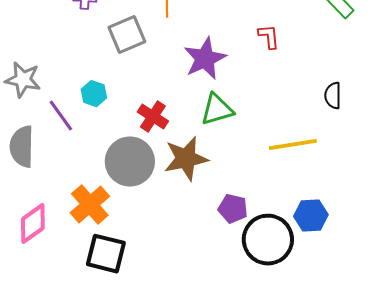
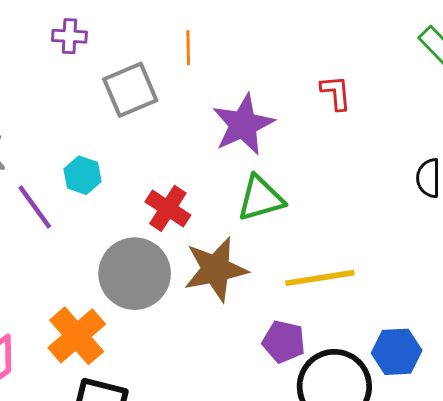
yellow line: (293, 145) -> (320, 278), moved

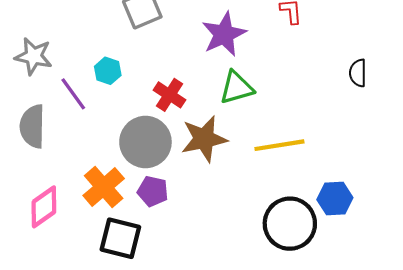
purple pentagon: (284, 342) -> (153, 191), moved

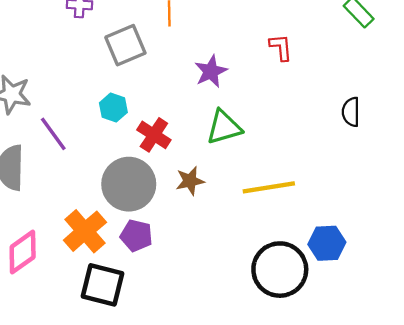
purple star: (224, 34) -> (211, 71), size x0.7
cyan hexagon: (108, 71) -> (113, 108), moved
brown star: (204, 139) -> (190, 181), size x0.6

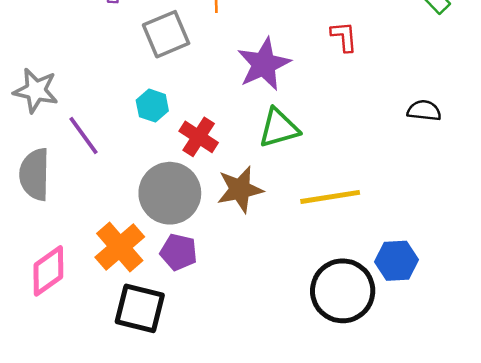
purple star: (211, 71) -> (264, 64), size x1.4
black semicircle: (351, 112) -> (424, 111), turned 96
brown star: (190, 181) -> (240, 189), size x1.4

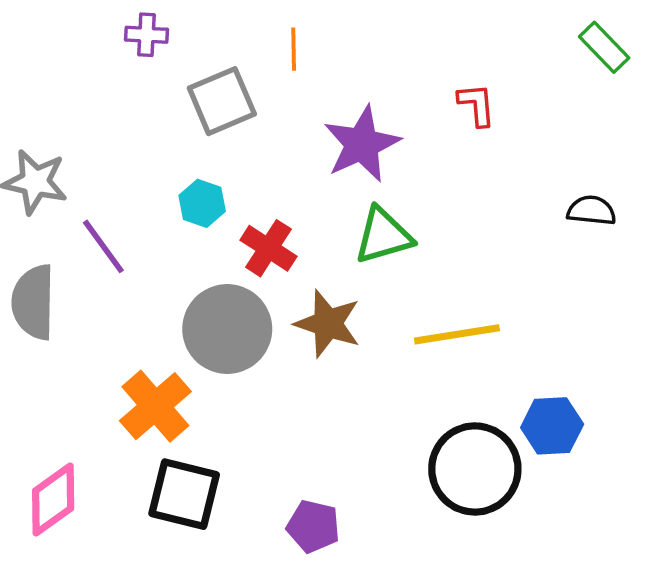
brown star: (240, 189) -> (328, 324), turned 30
purple pentagon: (179, 252) -> (313, 526), moved
pink diamond: (48, 271) -> (53, 499), moved

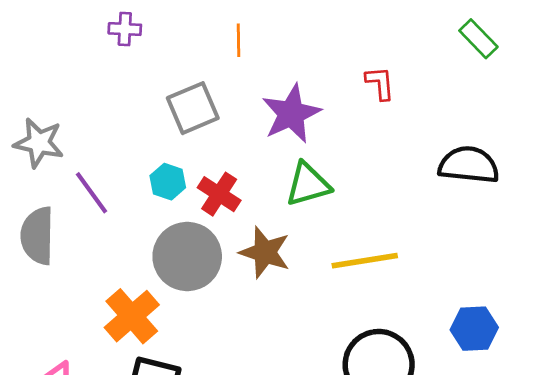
gray square: (222, 101) -> (193, 108), moved
cyan hexagon: (202, 203) -> (168, 182), moved
black semicircle: (592, 211) -> (469, 165), size x1.6
blue hexagon: (552, 426) -> (474, 329), moved

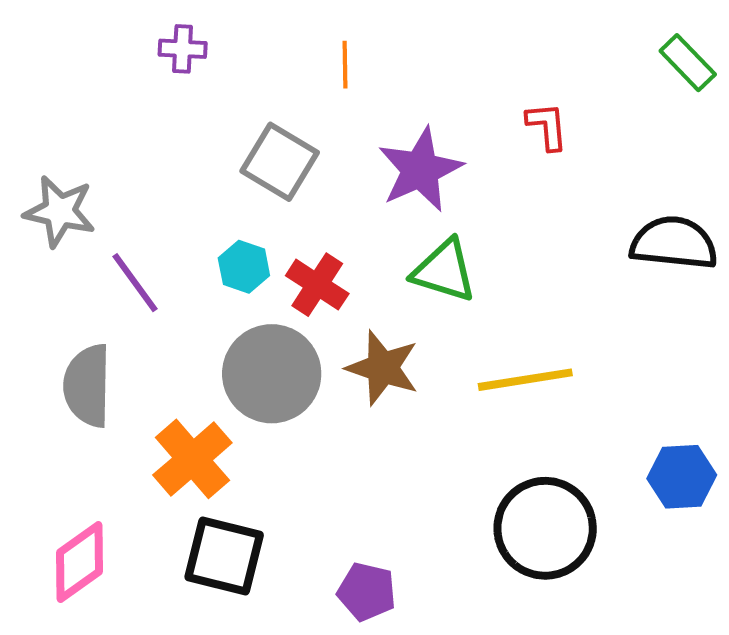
gray square: (193, 108) -> (280, 162), turned -36
green triangle: (308, 184) -> (444, 271), turned 33
gray semicircle: (37, 236) -> (87, 386), moved

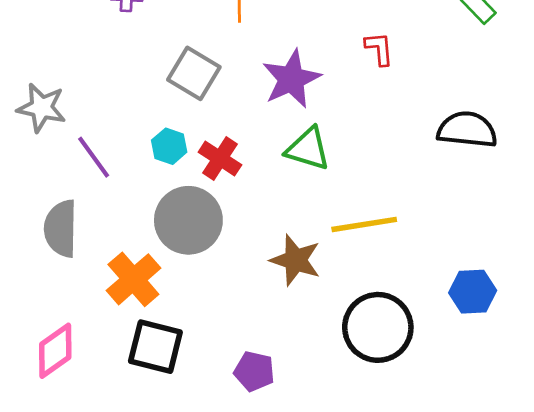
brown star: (383, 368) -> (295, 260), moved

